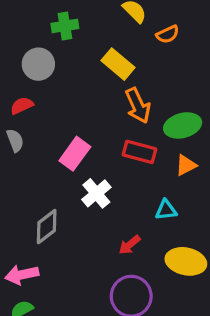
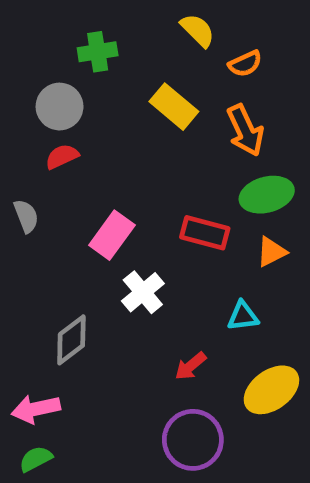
red semicircle: (22, 106) -> (62, 157), moved
orange arrow: (138, 106) -> (245, 130), moved
yellow ellipse: (186, 261) -> (271, 390), turned -48

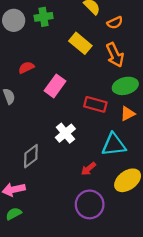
gray circle: (60, 107) -> (14, 20), moved
pink rectangle: (112, 235) -> (55, 86), moved
cyan triangle: (243, 316) -> (114, 145), size x1.6

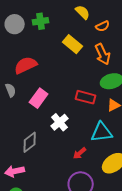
red semicircle: (26, 68) -> (26, 65), size x1.6
pink rectangle: (55, 86) -> (39, 98), moved

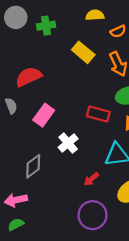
yellow semicircle: (83, 12) -> (95, 15), turned -49
gray circle: (15, 24) -> (16, 17), moved

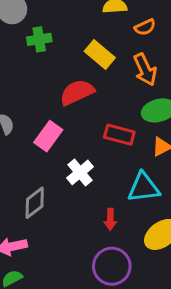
green cross: (46, 26) -> (39, 39), moved
red semicircle: (29, 77) -> (77, 92), moved
red arrow: (91, 179) -> (110, 219), turned -49

